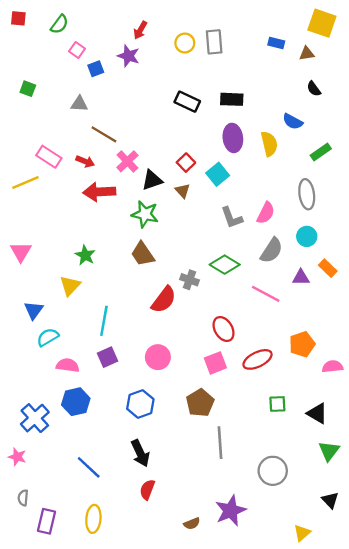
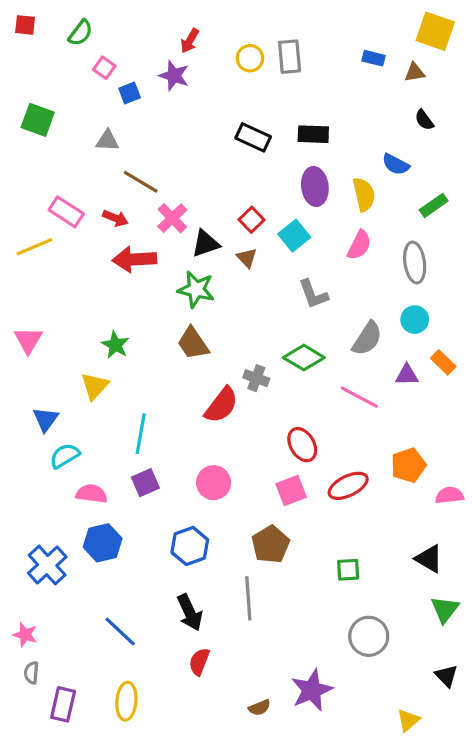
green square: (28, 89) -> (38, 120), size x1.5
pink semicircle: (266, 213) -> (359, 245), moved
green square: (277, 404) -> (348, 570), moved
gray line: (220, 443) -> (248, 598), moved
pink star: (17, 457) -> (25, 635), moved

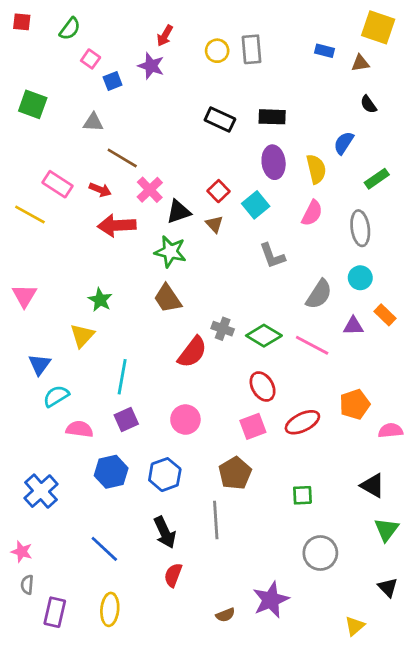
blue semicircle: (396, 164) -> (344, 143), turned 95
yellow line: (35, 247) -> (30, 214), turned 52
green diamond: (304, 358) -> (264, 336), moved
blue hexagon: (103, 543) -> (111, 472), moved

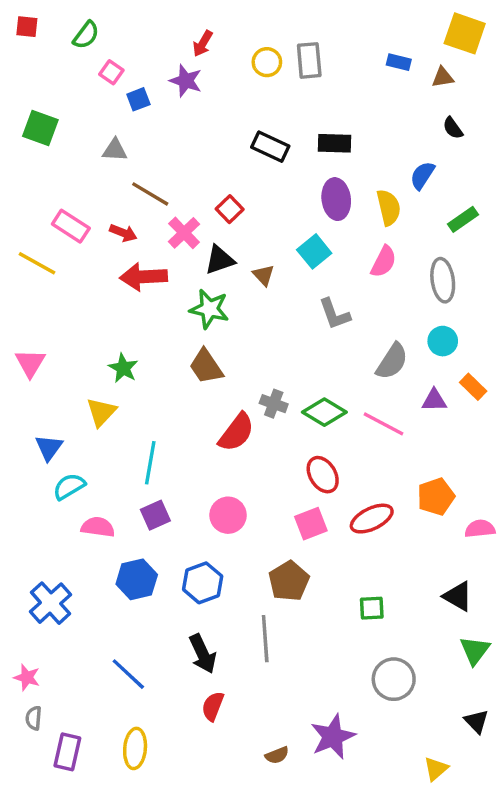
red square: (218, 191) -> (230, 209), moved

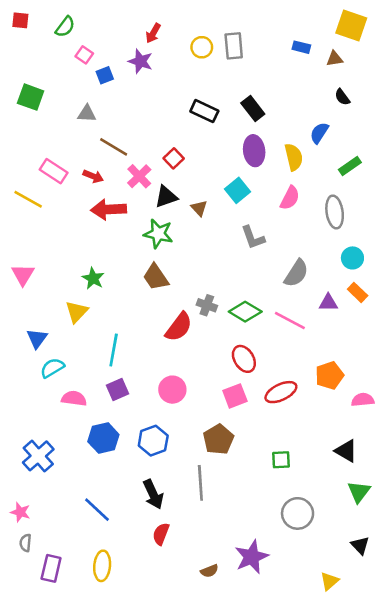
black rectangle: (335, 143) -> (253, 109), turned 50
cyan circle: (443, 341) -> (352, 258), moved

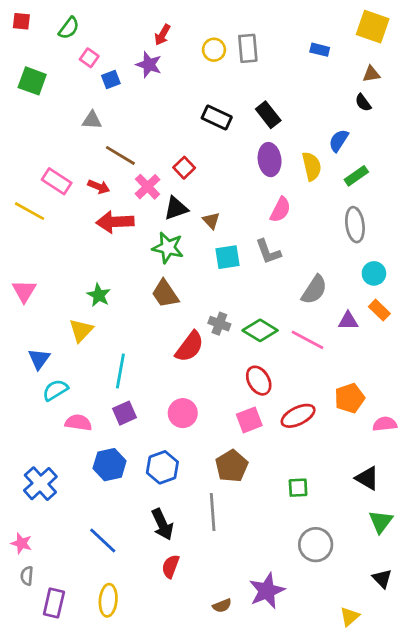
brown triangle: (335, 59) -> (371, 74), moved
green square: (31, 97) -> (32, 81), moved
green rectangle: (350, 166) -> (356, 176), moved
cyan square: (238, 190) -> (228, 257), moved, turned 30
pink semicircle: (290, 198) -> (280, 210), moved

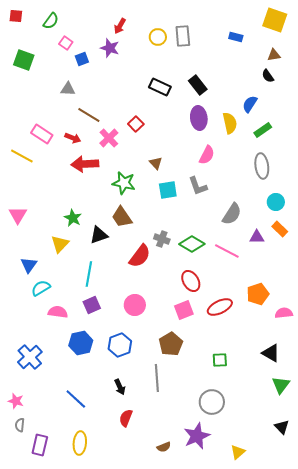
black triangle: (176, 208) -> (99, 235), moved
black arrow: (162, 524) -> (120, 387), size x0.7
gray circle: (316, 545) -> (212, 402), moved
yellow triangle: (350, 616) -> (238, 452), moved

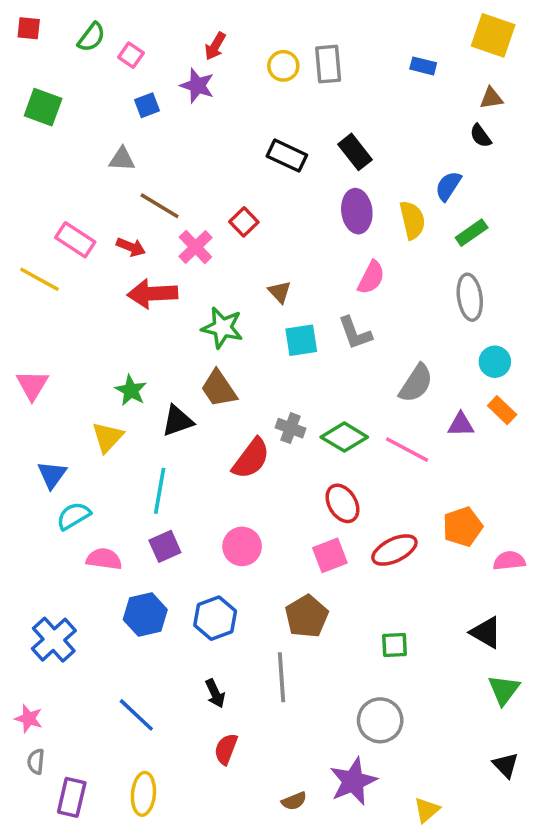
pink square: (66, 43) -> (131, 55), moved

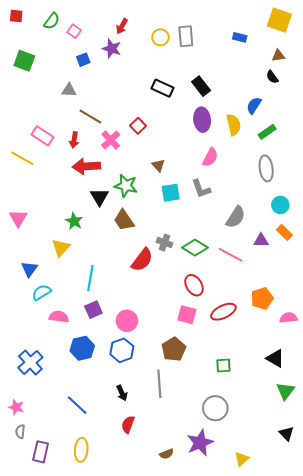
red arrow: (131, 247) -> (74, 140), turned 77
black triangle: (178, 421) -> (99, 197), moved, turned -42
pink circle: (242, 546) -> (127, 321), moved
pink square: (330, 555) -> (187, 315), turned 36

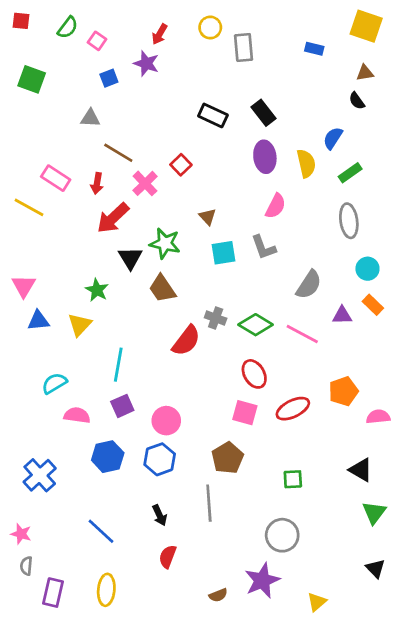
yellow circle: (160, 37) -> (210, 27), moved
red arrow: (86, 166) -> (113, 218), turned -40
blue triangle: (29, 269) -> (38, 321), moved, turned 48

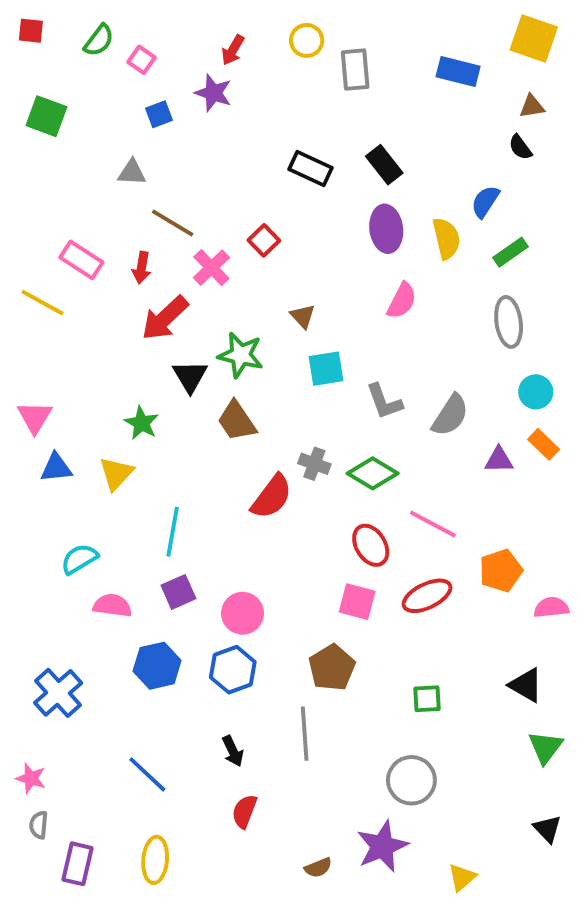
blue rectangle: (314, 49) -> (458, 71), size x1.5
gray L-shape: (264, 247) -> (384, 402), moved
pink line: (302, 334) -> (433, 524), moved

